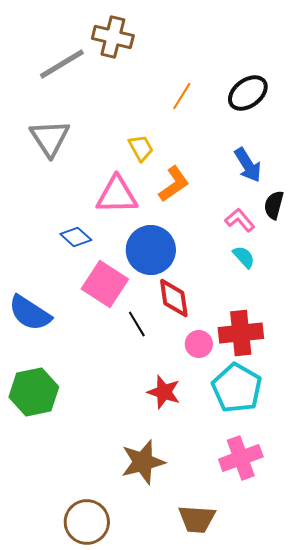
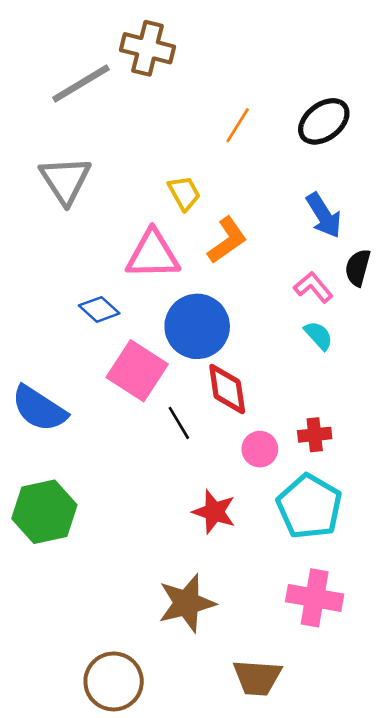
red cross: (241, 333) -> (315, 435), size x0.6
pink cross: (241, 458) -> (315, 598), turned 30

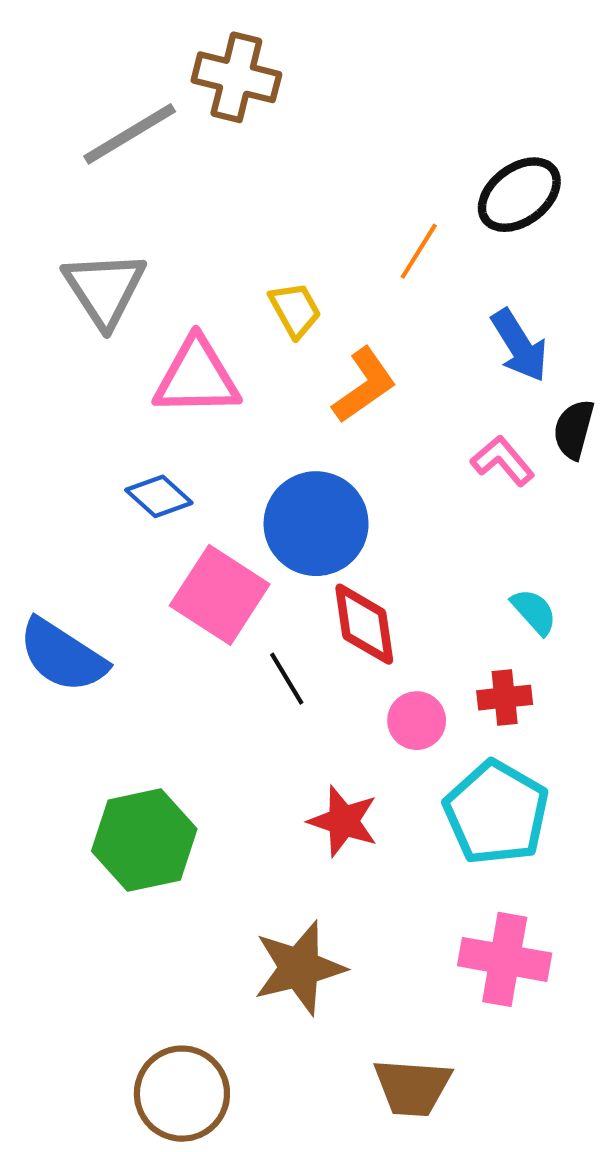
orange line: (238, 125) -> (419, 251), moved
pink triangle: (153, 255) -> (197, 377), moved
cyan semicircle: (319, 335) -> (534, 612), moved
green hexagon: (44, 512) -> (144, 840), moved

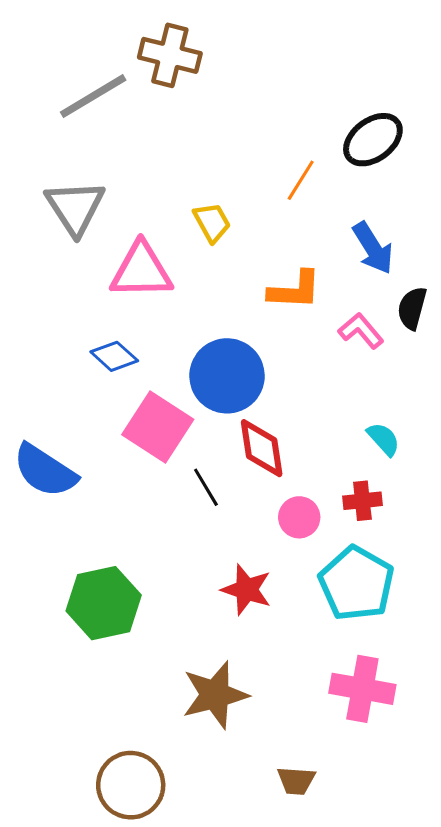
orange L-shape: (364, 385) -> (295, 290), moved, turned 38
brown trapezoid: (412, 1087) -> (296, 781), size x0.7

